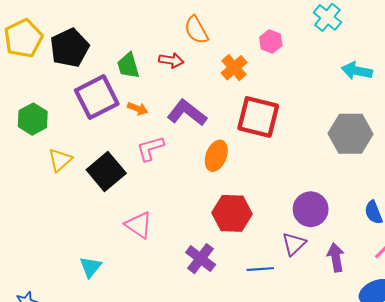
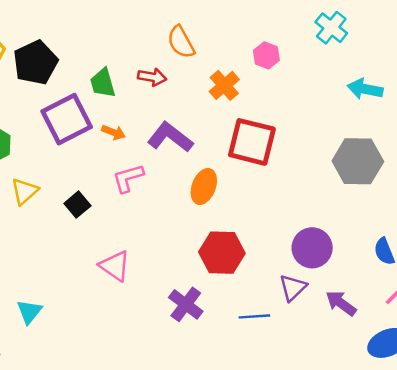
black square: (106, 171) -> (77, 205), size x0.6
purple arrow: (336, 257) -> (341, 303), turned -44
cyan triangle: (90, 267) -> (29, 312), moved

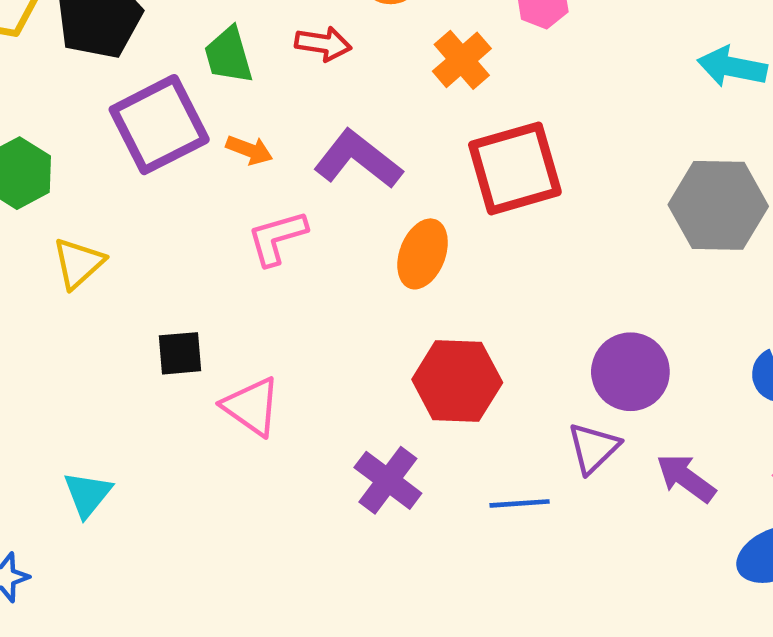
red square: (252, 142) -> (515, 168), turned -30
black square: (77, 205) -> (180, 353), moved, turned 35

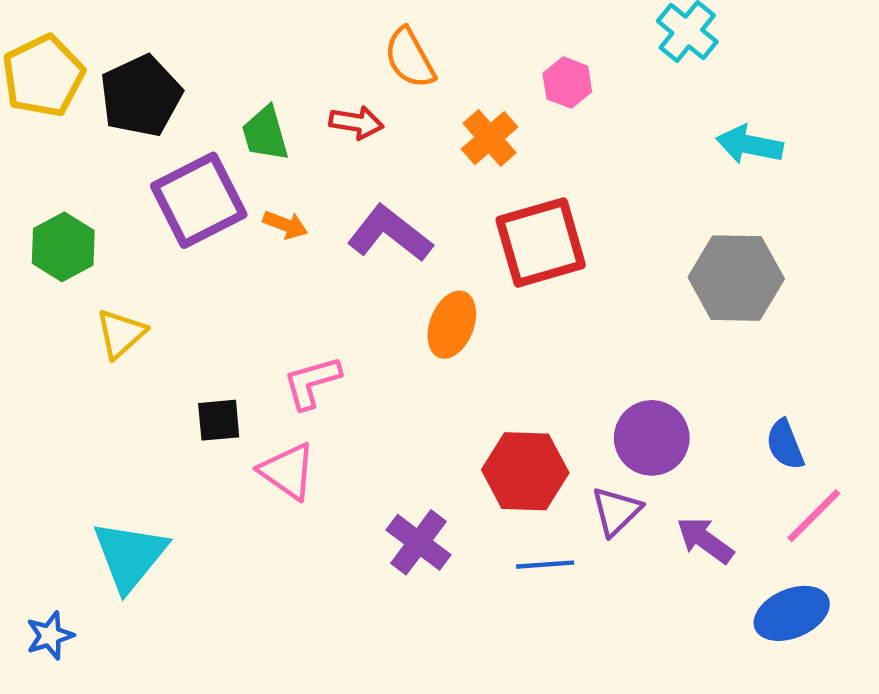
pink L-shape: (277, 238) -> (312, 382), moved
red hexagon: (457, 381) -> (525, 471), moved
cyan triangle: (88, 494) -> (130, 556), size x1.6

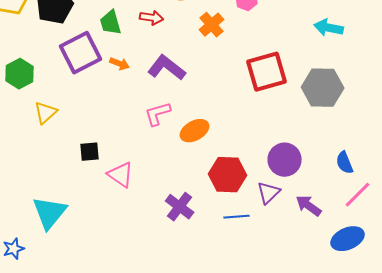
red square: (541, 242) -> (267, 72), moved
orange ellipse: (452, 325) -> (195, 131), moved, turned 40
pink L-shape: (312, 382) -> (158, 114), moved

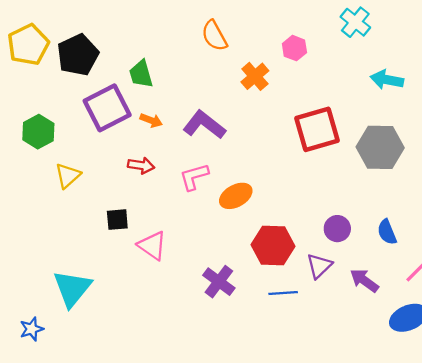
red arrow: (152, 18) -> (141, 165), moved
purple circle: (285, 160) -> (337, 229), size x0.7
blue semicircle: (345, 163) -> (387, 232), moved

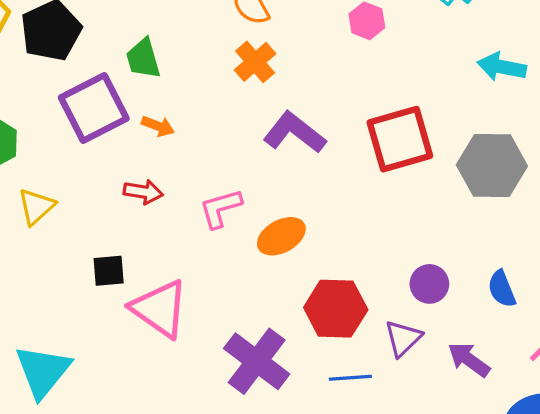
orange cross: (255, 76) -> (255, 62), moved
purple L-shape: (204, 125) -> (295, 133), moved
pink triangle: (152, 246) -> (160, 309), size x1.4
purple cross: (219, 282) -> (257, 361), size x1.4

